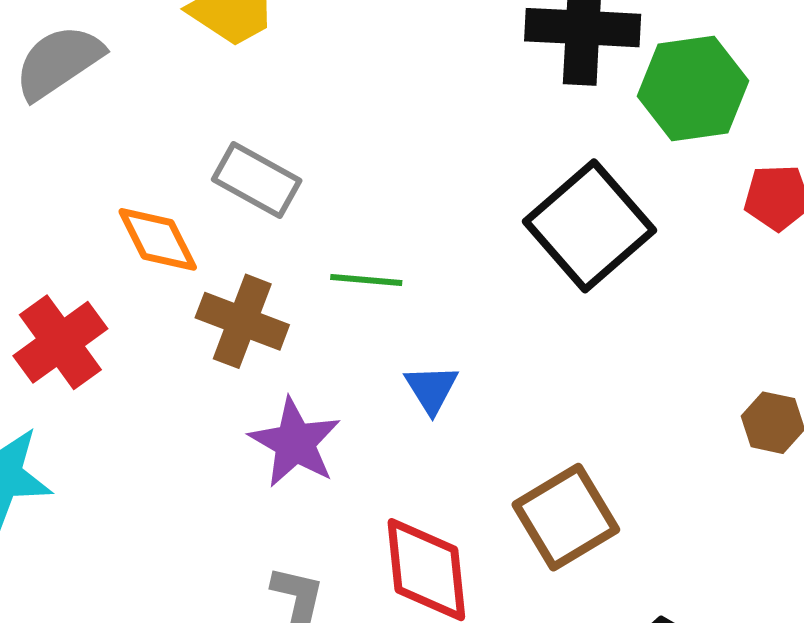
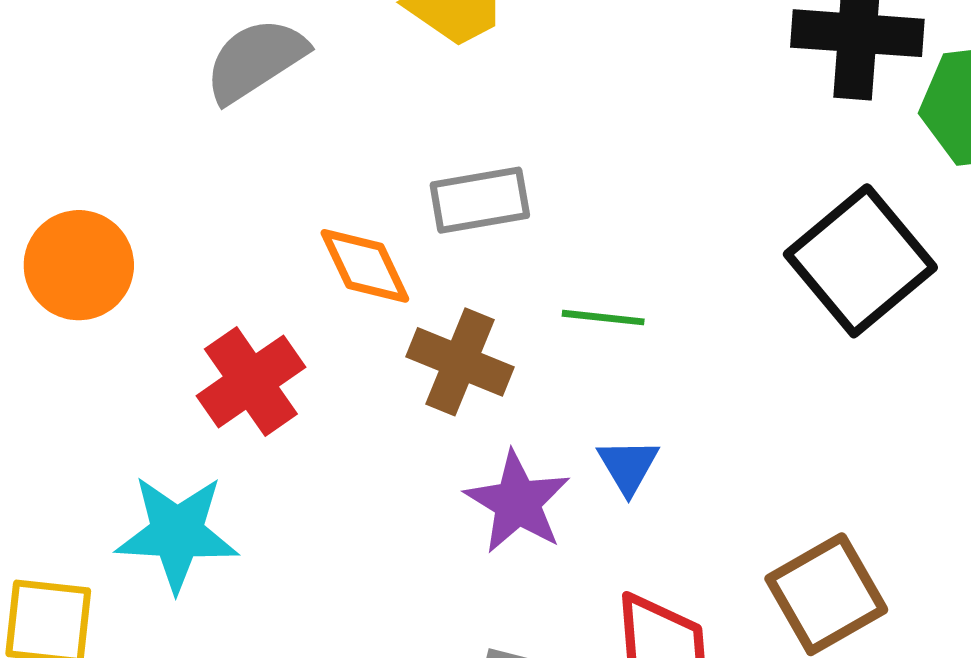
gray rectangle: (257, 180) -> (480, 200), turned -40
blue triangle: (431, 389) -> (628, 466), moved

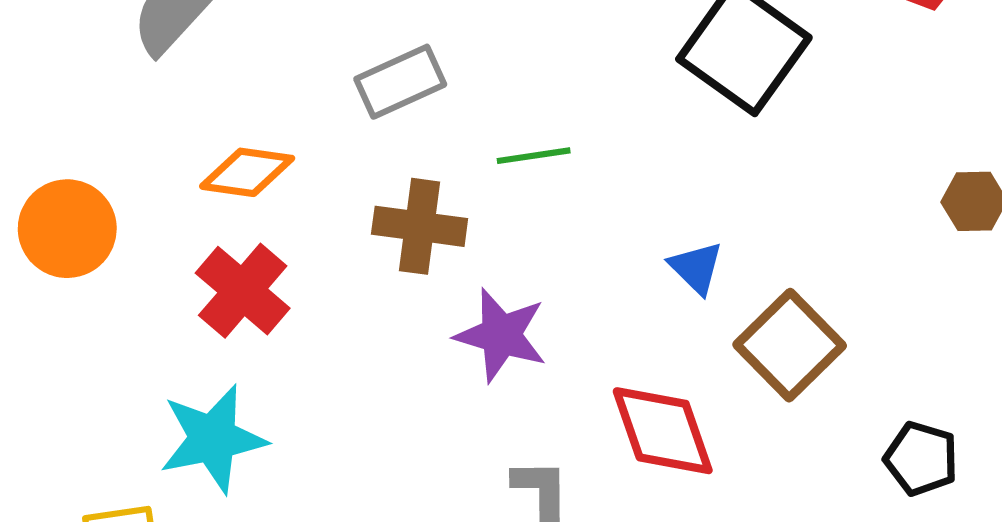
orange diamond: (365, 266) -> (247, 172), moved, turned -42
blue triangle: (628, 466) -> (696, 268), moved

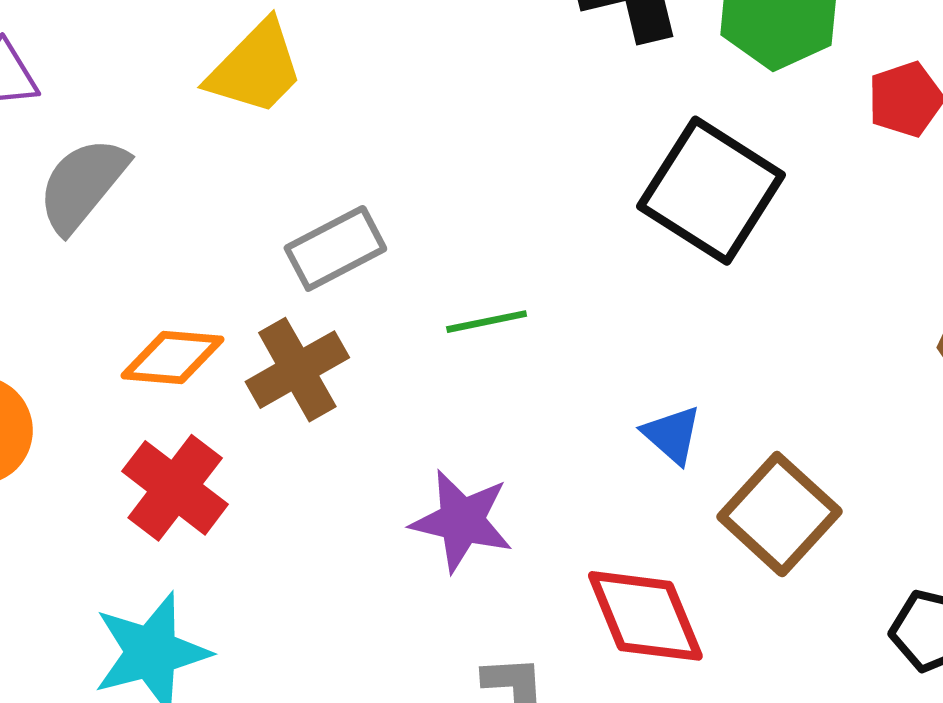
brown cross: (420, 226) -> (297, 370), moved, turned -34

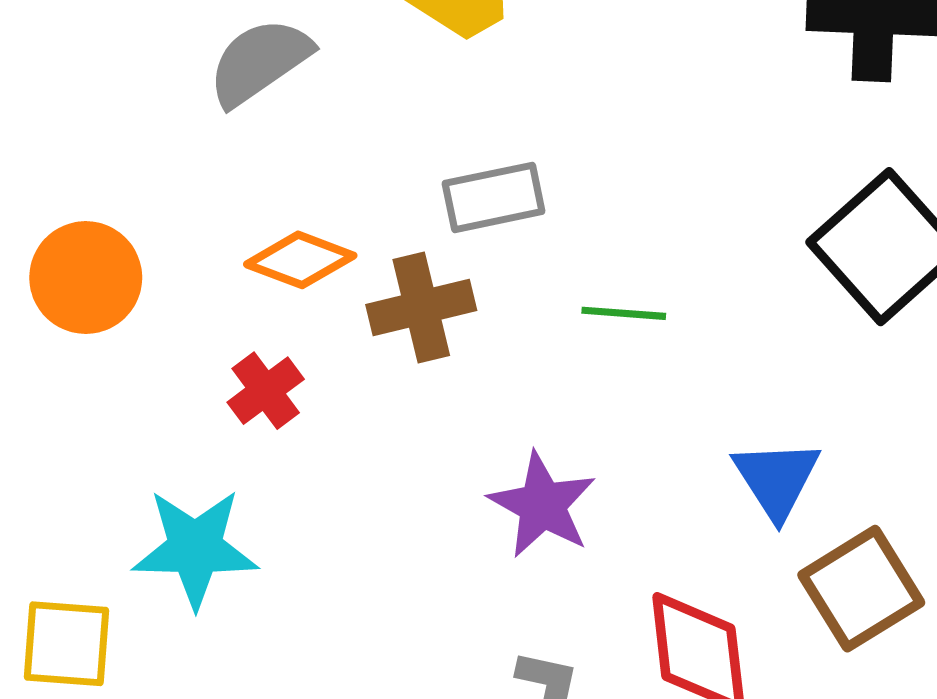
blue triangle: (672, 435) -> (777, 479), size x1.4
red cross: (175, 488) -> (266, 391), size x0.7

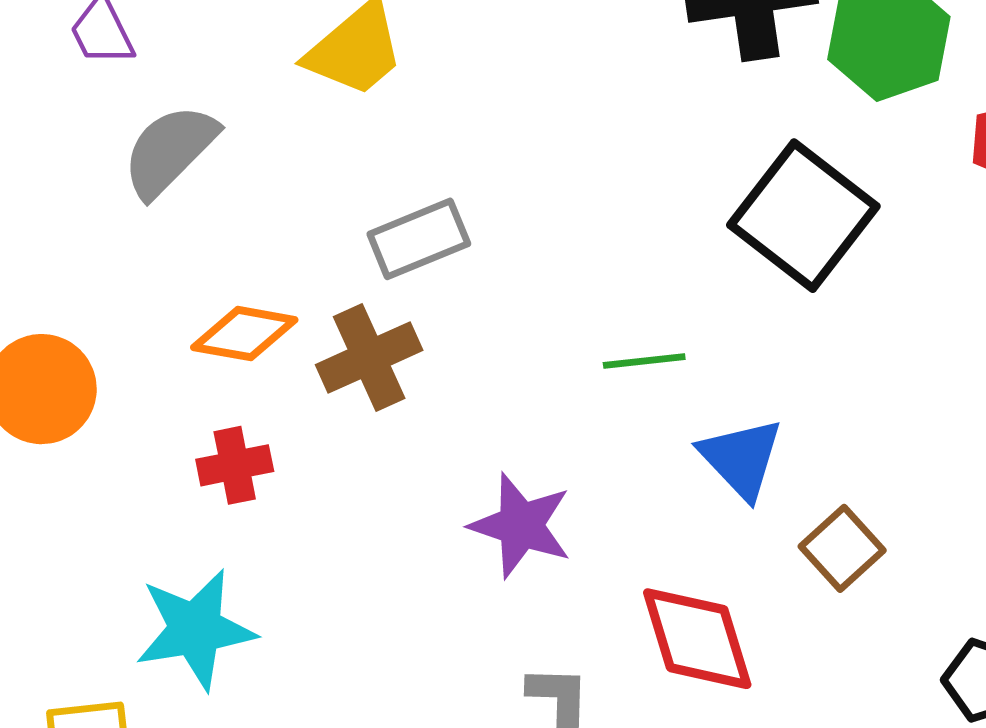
green line: (624, 313) -> (644, 361), moved
red cross: (266, 391) -> (235, 465), turned 36
brown square: (861, 589) -> (842, 548), size x0.7

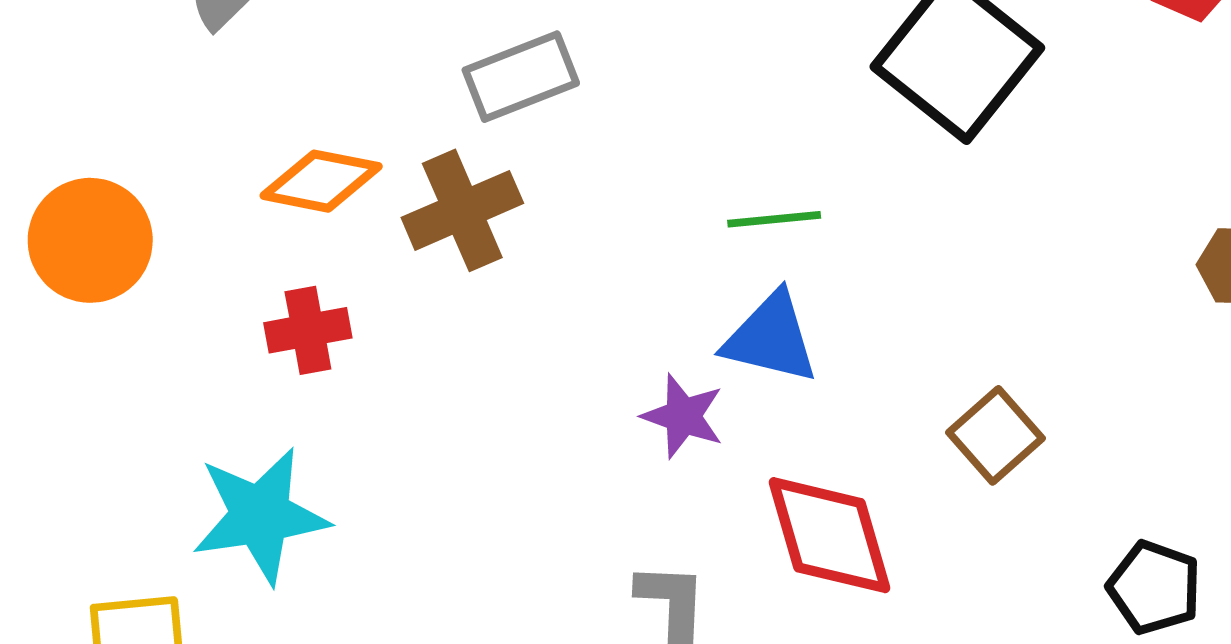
blue triangle: (741, 458) -> (771, 338), moved, turned -34
purple star: (521, 525) -> (683, 416), moved, size x0.7

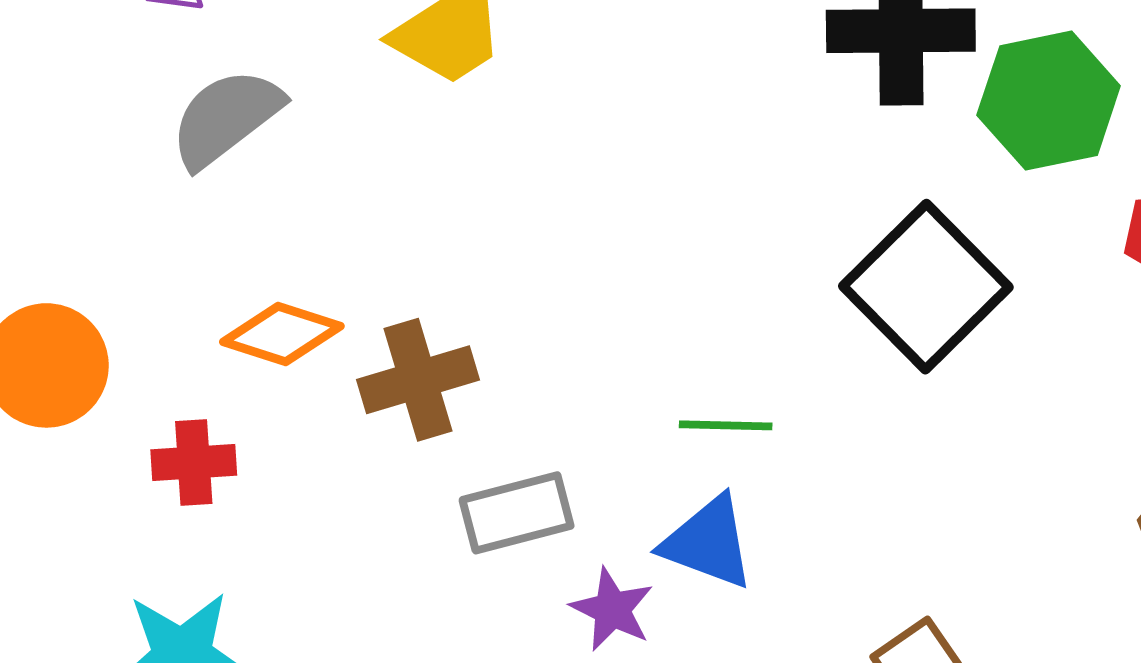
gray rectangle: (521, 77) -> (517, 513), moved
red cross: (308, 330) -> (194, 462), moved

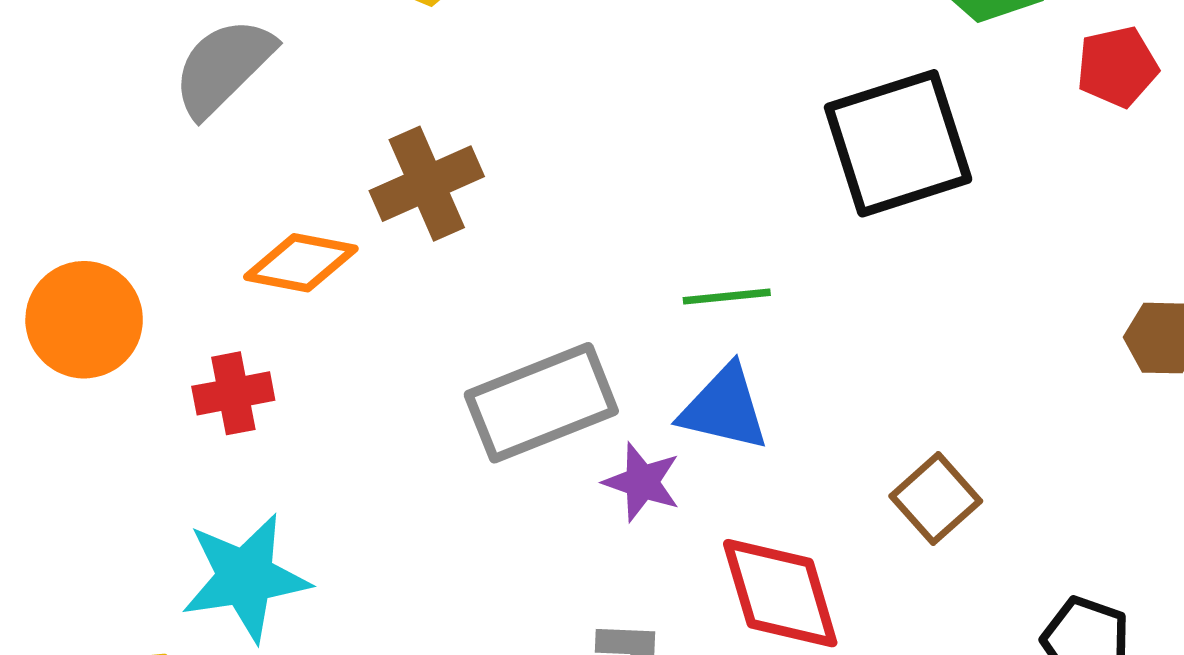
black square: (926, 287) -> (898, 143), turned 34
brown cross: (418, 380) -> (427, 184), moved
gray rectangle: (517, 513) -> (541, 403), size x1.4

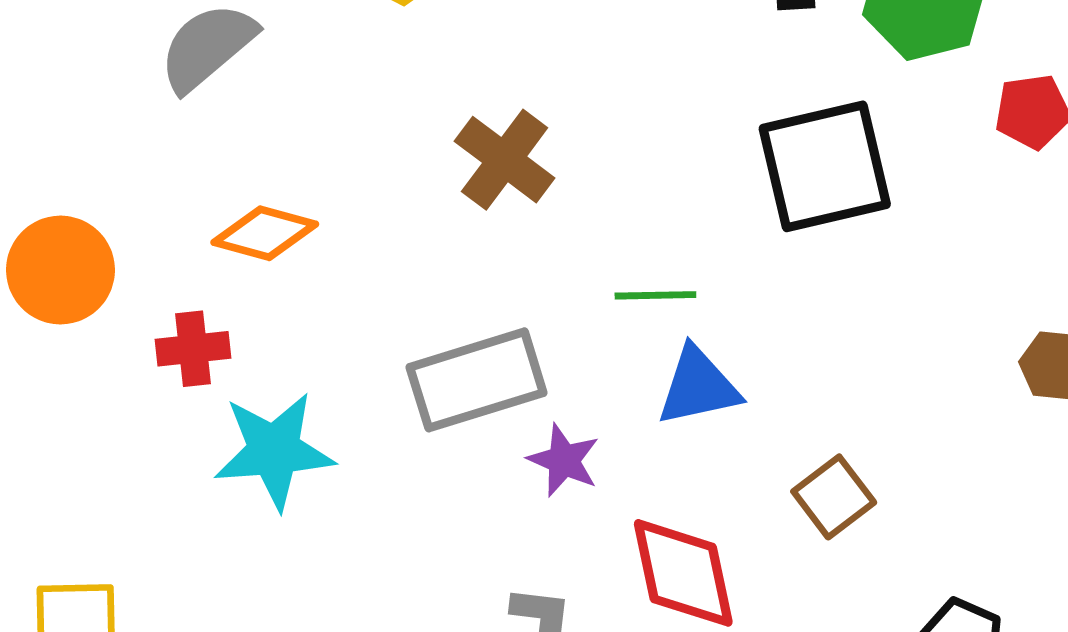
brown cross: (427, 184) -> (505, 160), moved, turned -34
blue triangle: (724, 408) -> (698, 386), moved, turned -30
cyan star: (245, 577) -> (274, 451), moved

